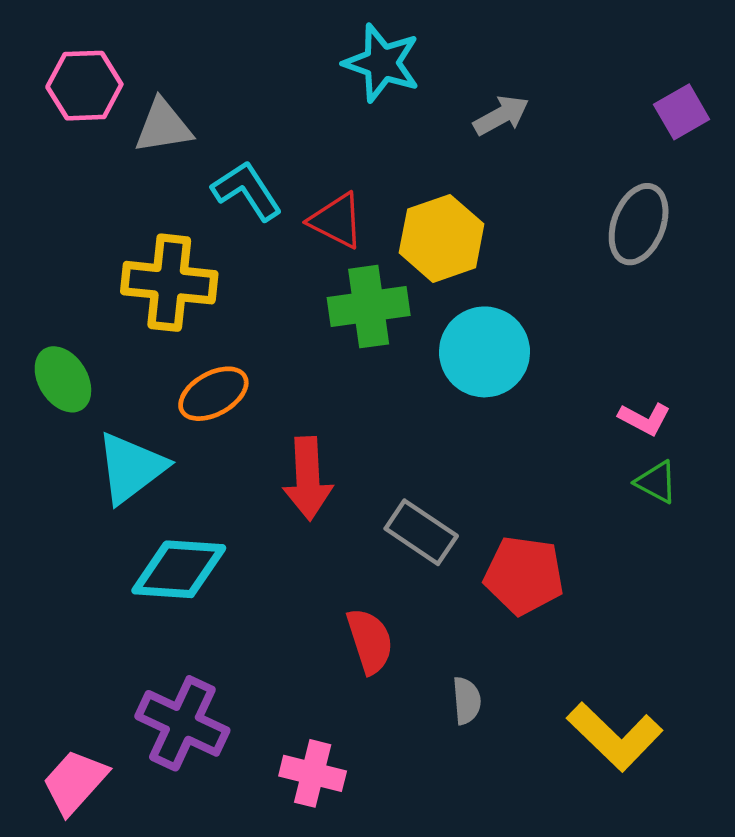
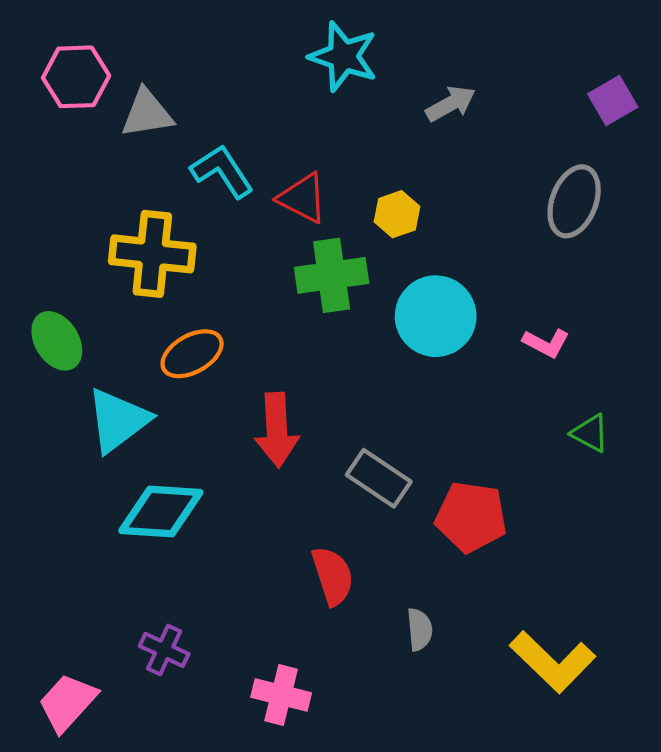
yellow hexagon: (442, 238) -> (397, 214), size x0.6
pink L-shape: (645, 419) -> (546, 343), moved
purple cross: (182, 723) -> (164, 650), size x0.6

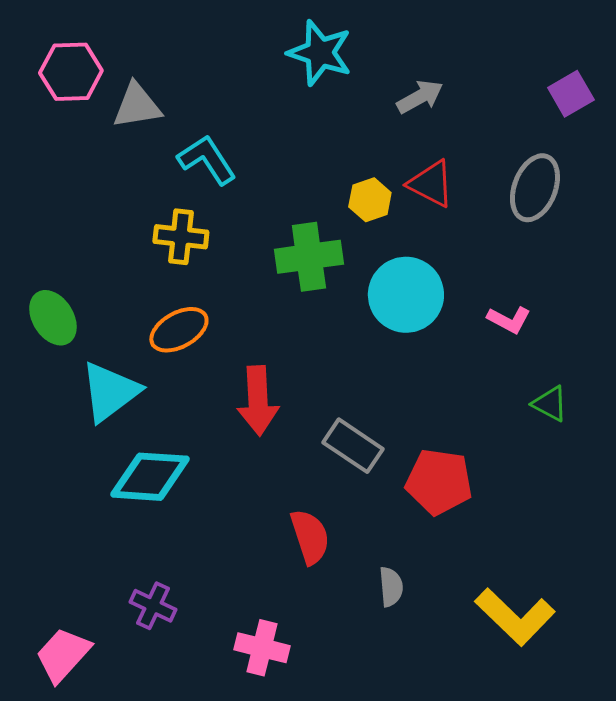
red triangle: (303, 198) -> (431, 184), moved
yellow cross: (152, 254) -> (181, 237), moved, size x0.7

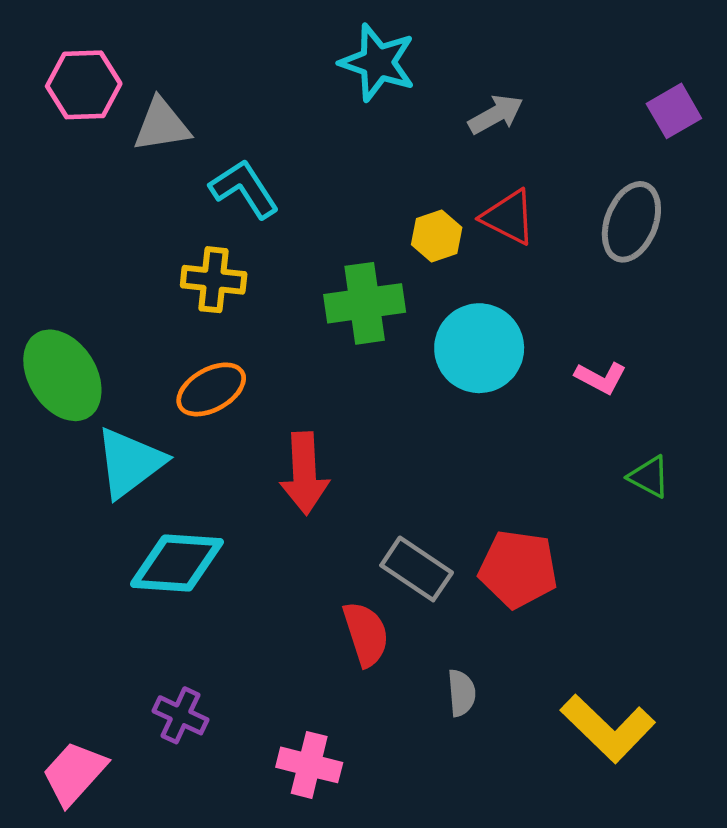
green ellipse: (53, 318) -> (62, 375), size x1.4
gray rectangle: (353, 446) -> (417, 569), moved

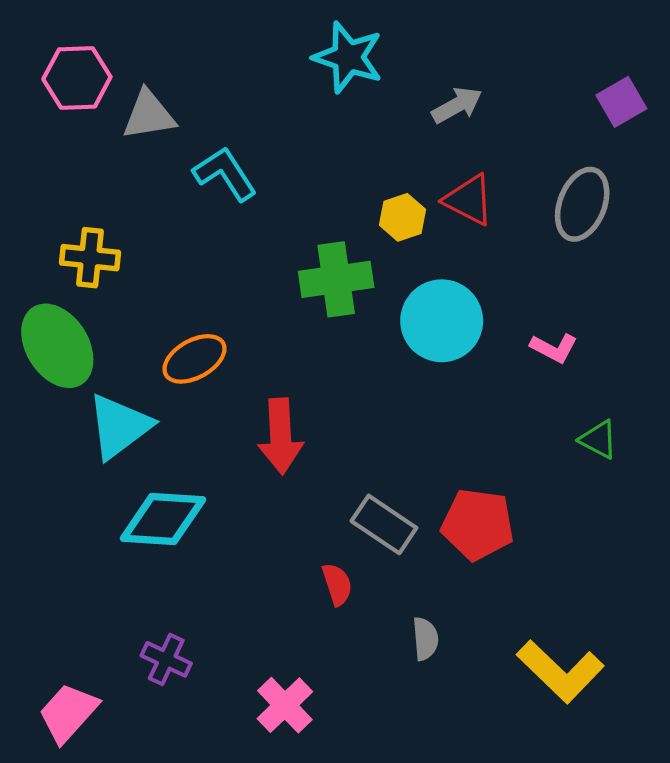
yellow cross: (214, 280) -> (90, 258), moved
red semicircle: (366, 634) -> (337, 584), size x0.7
pink cross: (309, 765) -> (285, 705), turned 32

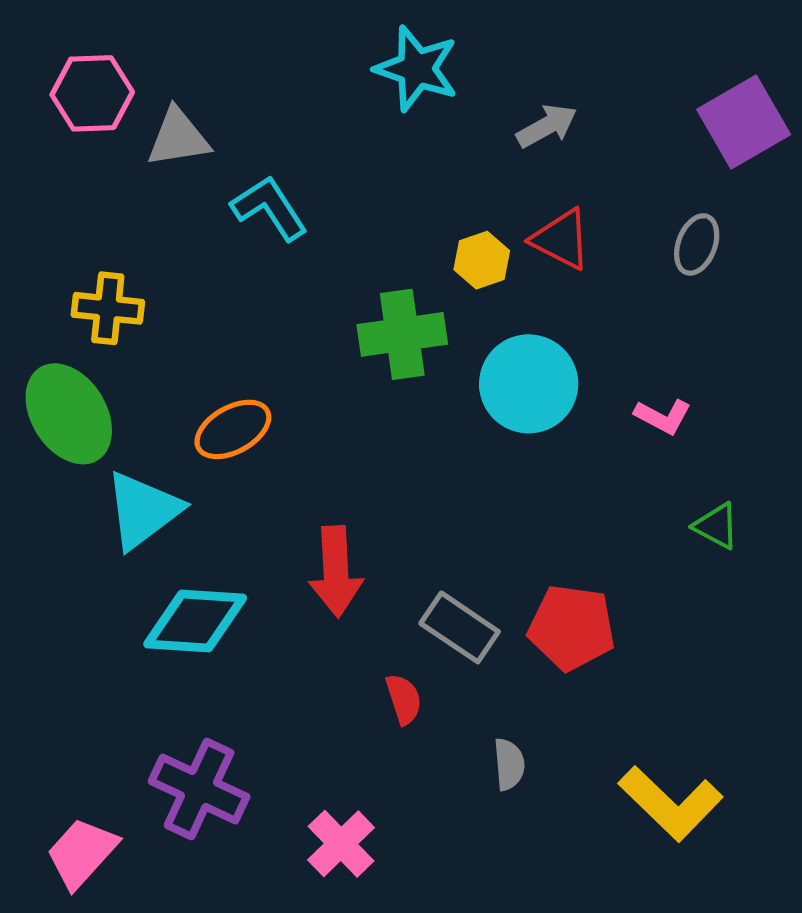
purple square: (621, 102) -> (744, 122), size x1.5
gray ellipse: (582, 204) -> (697, 244), size x0.7
red arrow: (281, 436) -> (336, 571), moved
purple cross: (166, 659) -> (199, 789), size x1.6

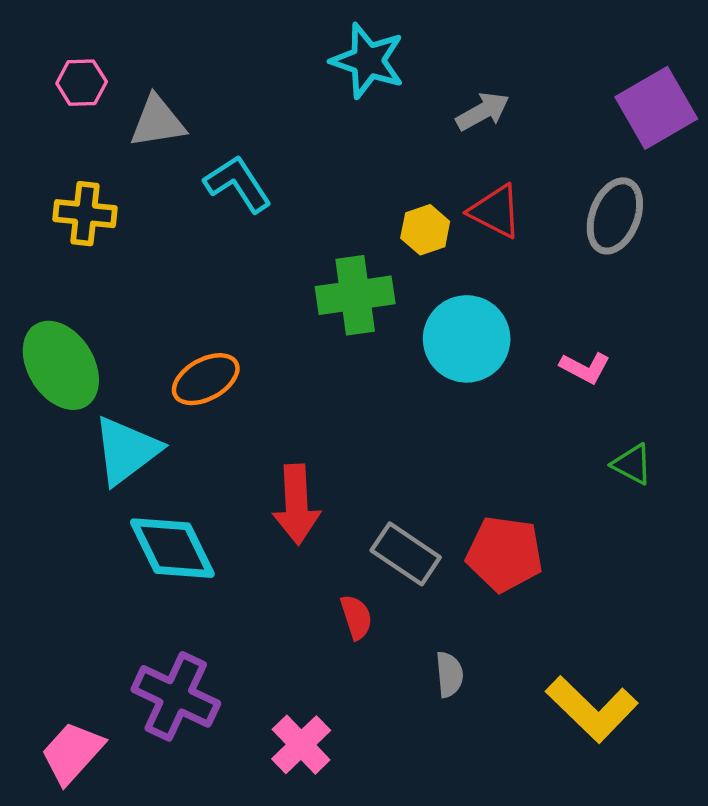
pink hexagon: (92, 93) -> (82, 83), size x0.7
gray ellipse: (697, 244) -> (615, 216), size x1.4
yellow cross: (108, 308) -> (85, 214), moved
cyan diamond: (195, 621) -> (172, 548), turned 60

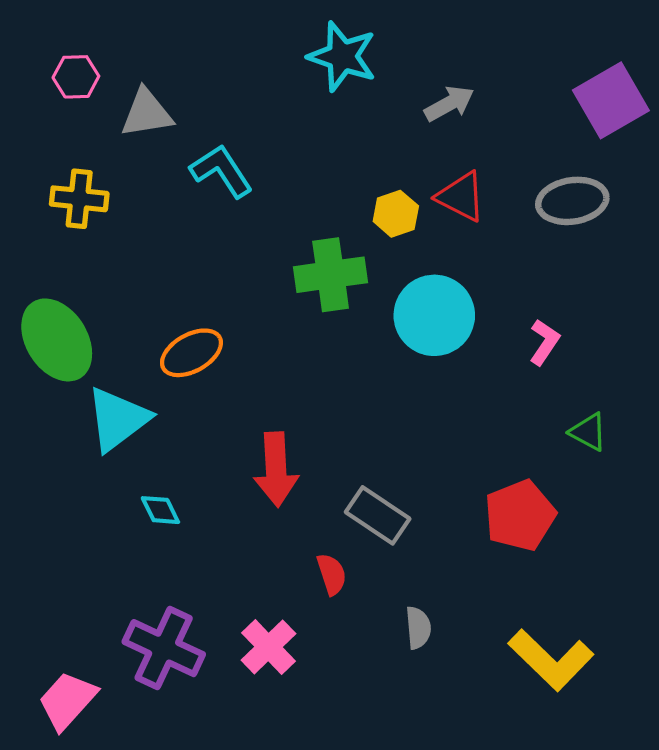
gray ellipse: (615, 216) -> (572, 201), turned 60
pink L-shape: (585, 368) -> (544, 342), turned -84
cyan diamond: (172, 548) -> (160, 510), size x0.5
red pentagon: (505, 554) -> (520, 515), moved, turned -30
pink cross: (301, 745) -> (268, 647), moved

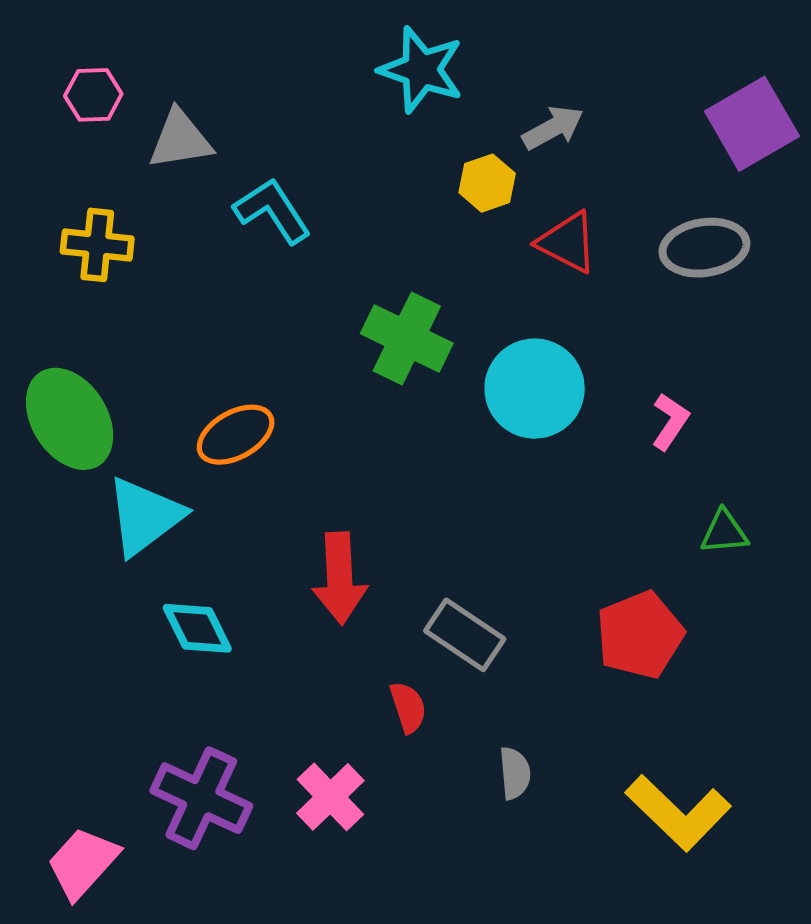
yellow hexagon: (396, 214) -> (487, 183), moved
green cross: (331, 275) -> (407, 338), turned 34
green triangle: (588, 432) -> (724, 532), turned -33
cyan diamond: (160, 510) -> (197, 628), size x1.4

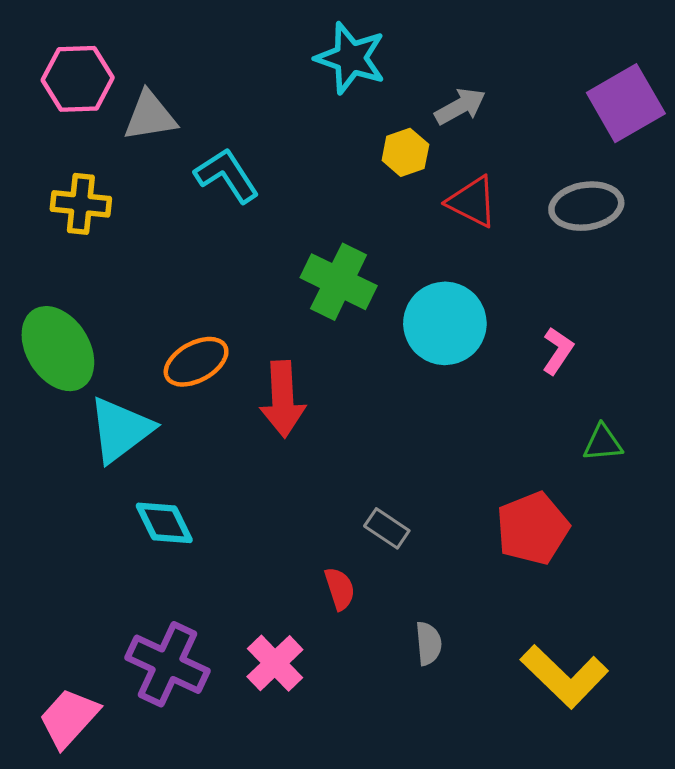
pink hexagon: (93, 95) -> (78, 79), size x1.5
red arrow: (340, 578) -> (283, 399), moved
gray rectangle: (465, 635) -> (387, 528), size x0.7

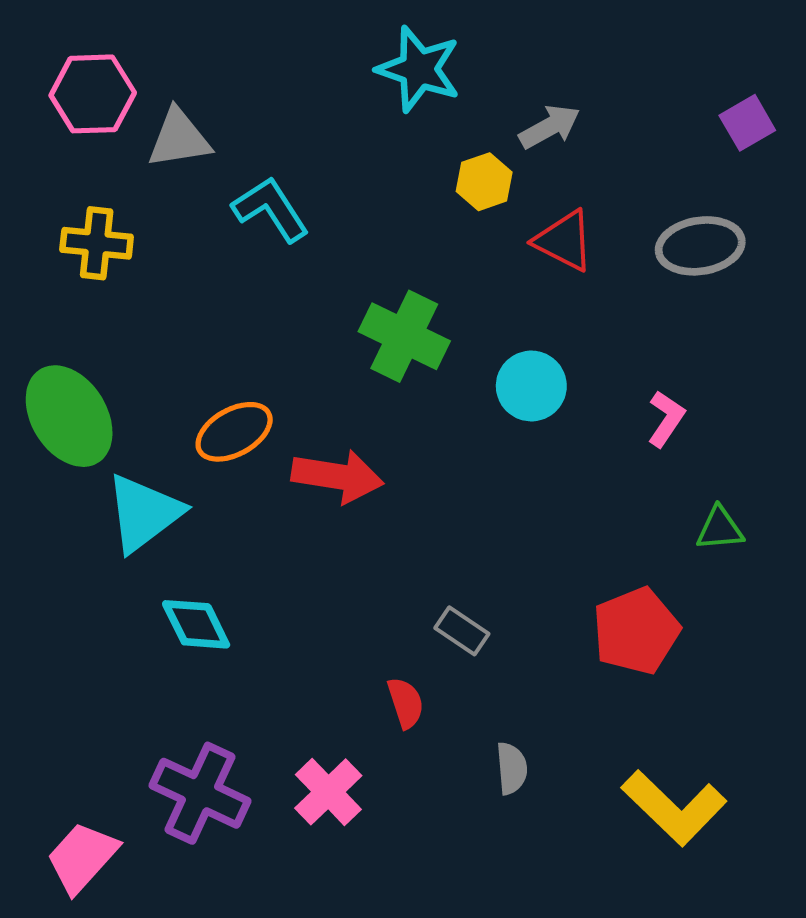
purple square: (626, 103) -> (747, 123), size x0.6
cyan circle: (445, 323) -> (531, 386), size x0.7
red arrow: (283, 399) -> (337, 476), turned -78

